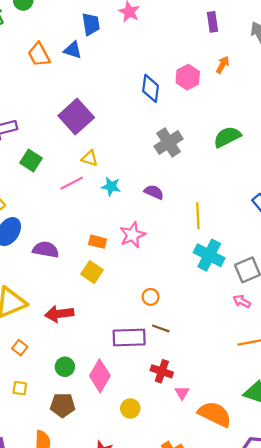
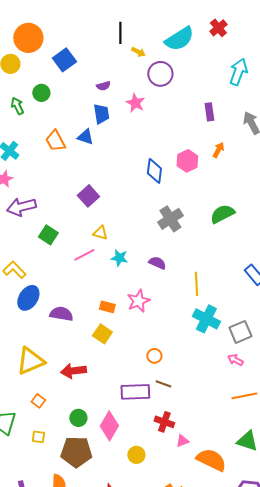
purple square: (76, 117) -> (88, 196), size x0.7
pink triangle: (182, 393) -> (182, 441), turned 40
brown pentagon: (63, 405) -> (76, 452), size x1.4

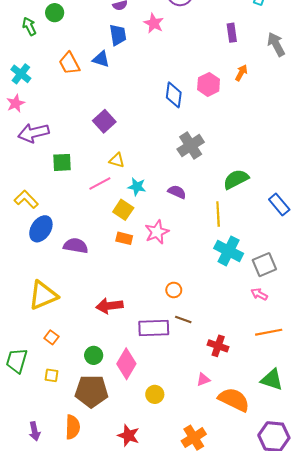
green semicircle: (222, 214) -> (236, 179), moved
green square: (48, 235) -> (62, 162), turned -36
yellow square: (102, 334) -> (123, 210), moved
red arrow: (73, 371) -> (109, 306), moved
red cross: (164, 422) -> (218, 346), moved

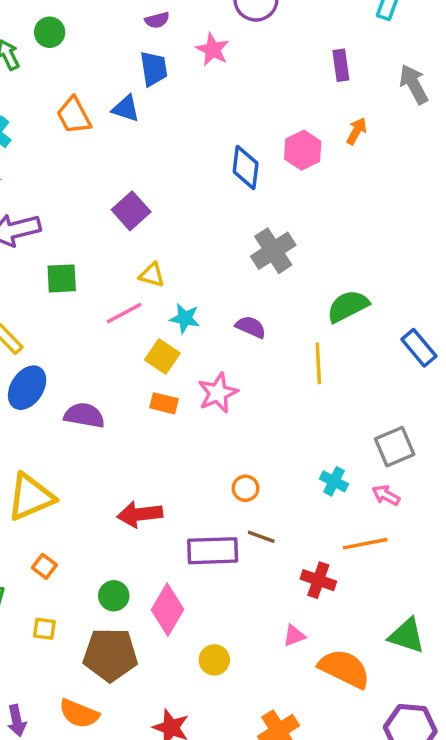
cyan cross: (229, 251) -> (334, 481), moved, size x0.6
orange line: (269, 332) -> (365, 544), moved
orange semicircle: (73, 427) -> (79, 714), turned 110

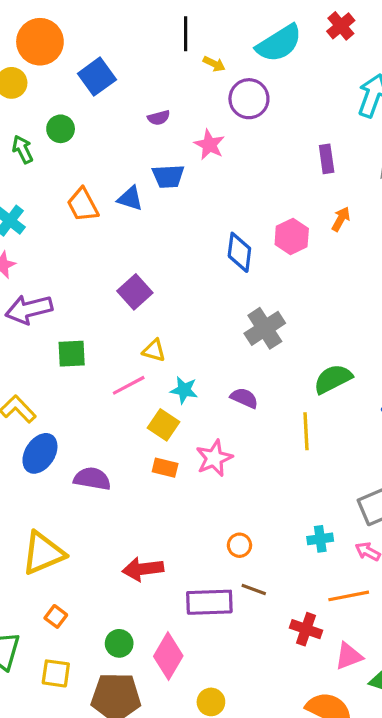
blue trapezoid: (154, 69) -> (168, 176), moved, turned 96
cyan cross: (334, 481) -> (320, 539), turned -35
yellow square: (44, 629) -> (56, 673), size x1.4
pink triangle: (294, 636) -> (349, 656), moved, size x1.4

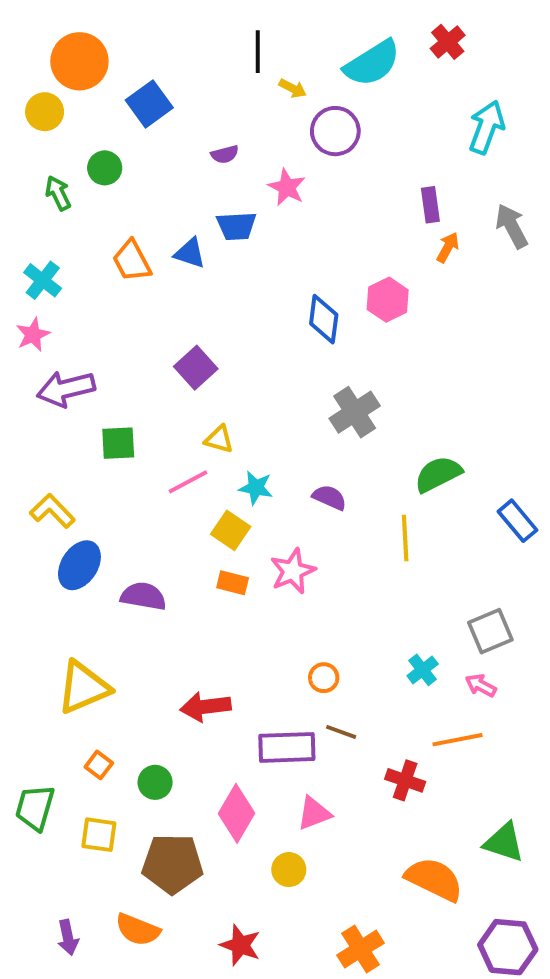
orange arrow: (341, 219) -> (448, 247), moved
cyan cross: (320, 539) -> (423, 670), turned -30
green circle: (119, 643) -> (155, 782), moved
pink triangle: (349, 656) -> (314, 813), moved

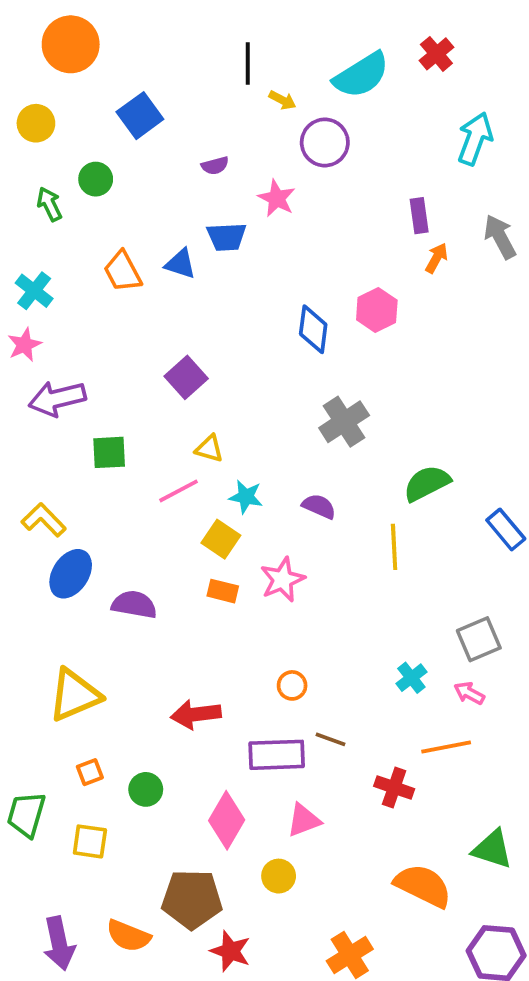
orange circle: (79, 61) -> (71, 44), moved
orange circle: (324, 678) -> (292, 685), moved
orange square: (99, 765) -> (90, 772), turned 32
brown pentagon: (173, 864) -> (192, 899), moved
purple arrow: (68, 937) -> (59, 943), size x1.5

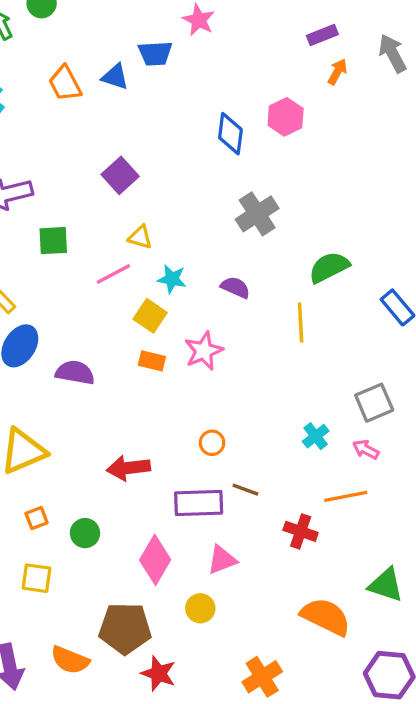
purple rectangle: (419, 216) -> (322, 35), turned 76

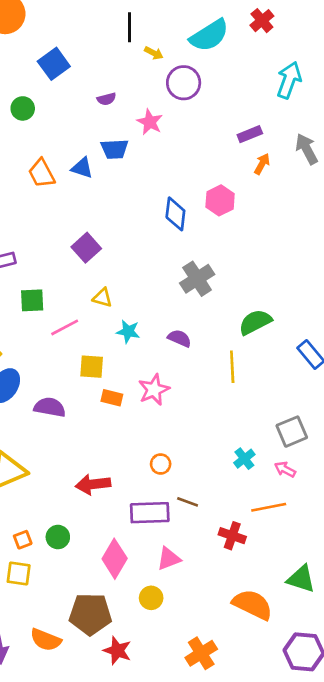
pink line: (113, 274) -> (65, 327), moved
yellow square: (150, 316) -> (92, 367), moved, turned -30
orange square: (37, 518) -> (23, 540), moved

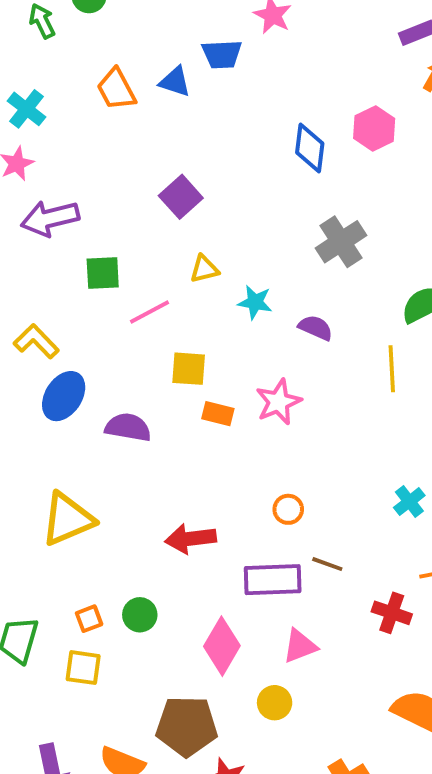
yellow triangle: (102, 298) -> (204, 269), turned -30
cyan star: (128, 332) -> (255, 302), moved

